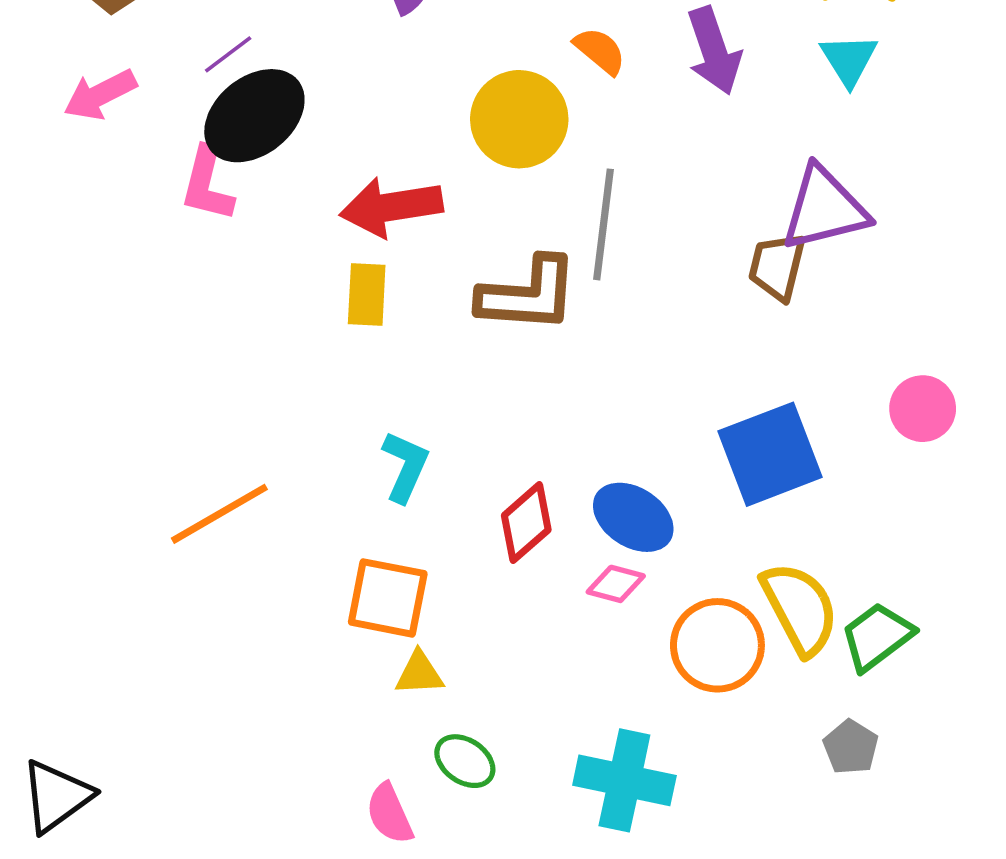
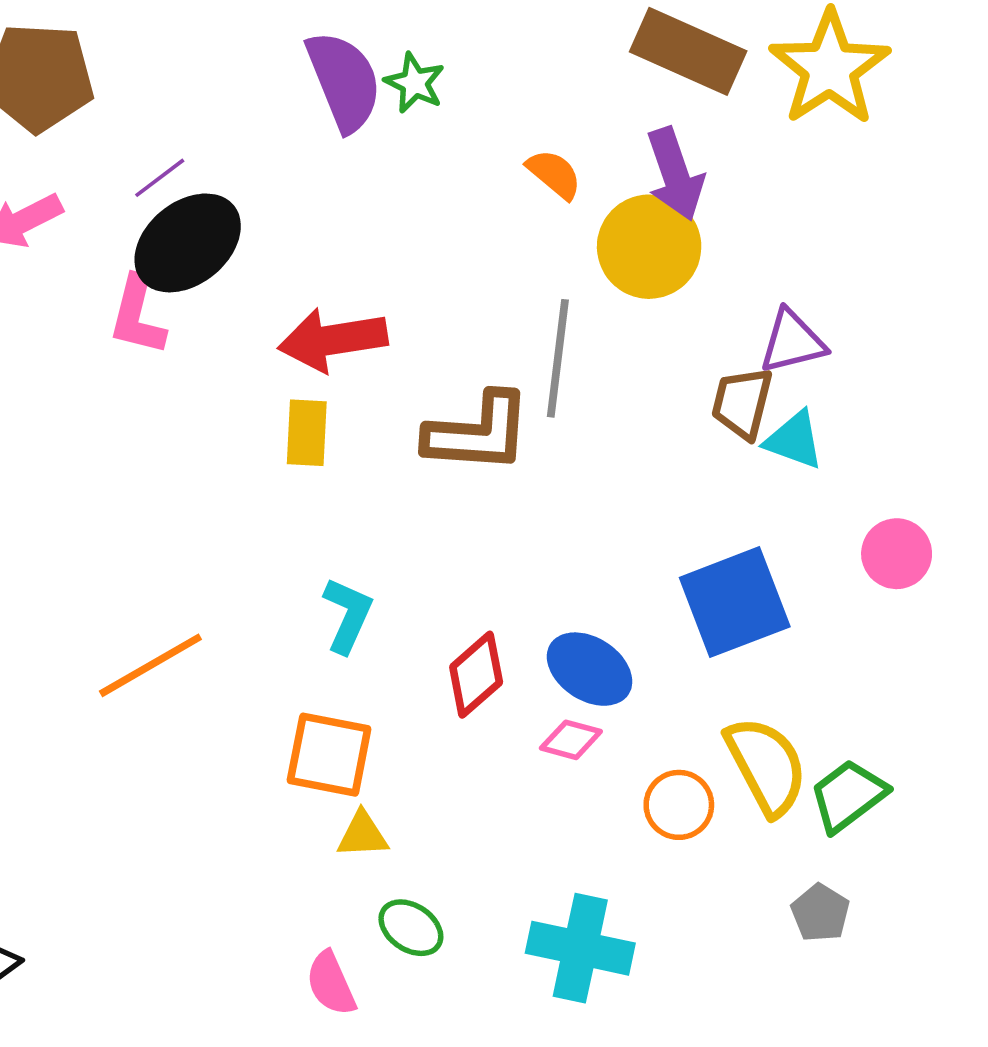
cyan triangle: (849, 60) -> (794, 440), moved, turned -38
yellow circle: (519, 119) -> (649, 247), moved
purple triangle: (824, 209) -> (792, 342), size x0.7
orange circle: (717, 645) -> (679, 805), size x0.7

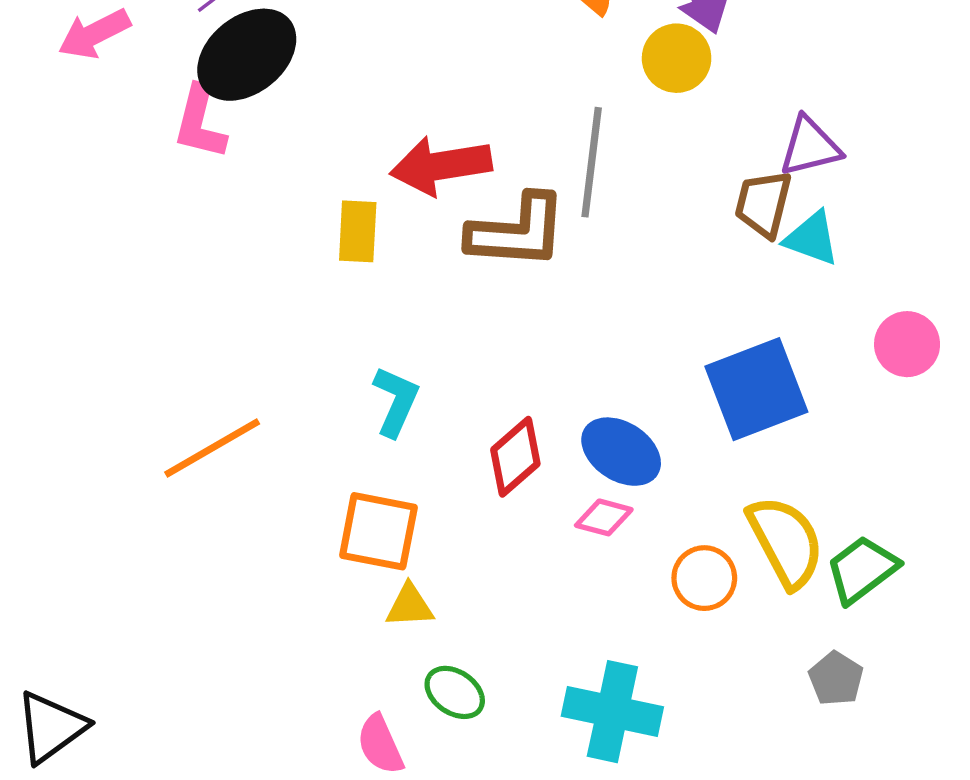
yellow circle: (649, 247) -> (677, 58), size x0.7
red arrow: (333, 340) -> (441, 166), moved

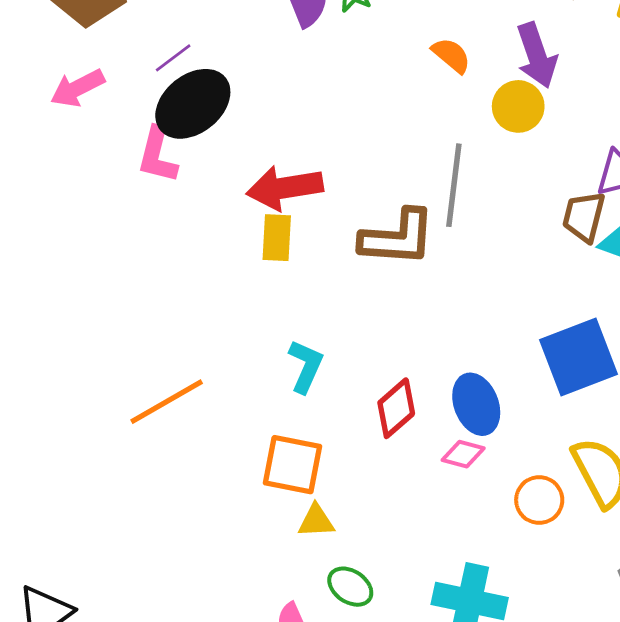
red arrow: (441, 166) -> (285, 188), moved
blue ellipse: (621, 452) -> (476, 404), turned 36

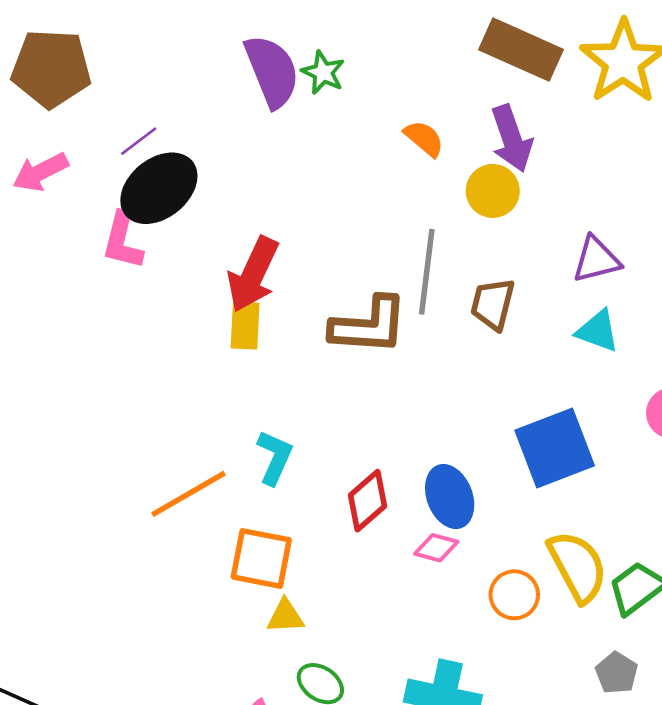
red arrow: (285, 188) -> (253, 274), turned -56
brown trapezoid: (584, 217) -> (493, 304), moved
orange line: (167, 402) -> (189, 494), moved

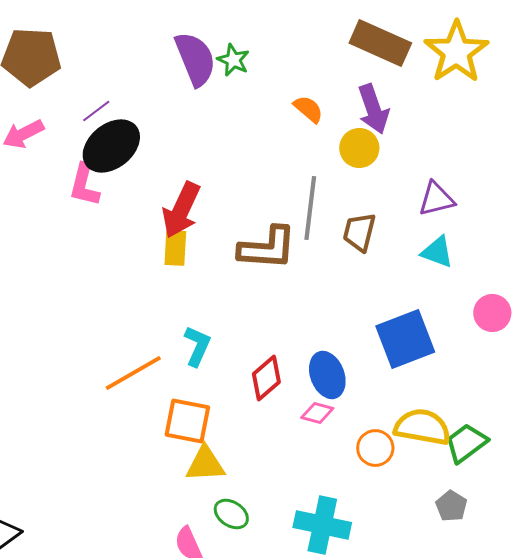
yellow semicircle: (578, 567) -> (422, 427), turned -52
yellow triangle: (285, 616) -> (205, 464), size x1.4

